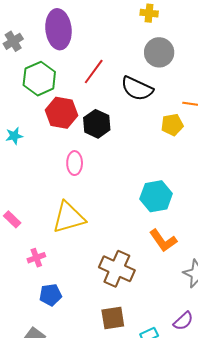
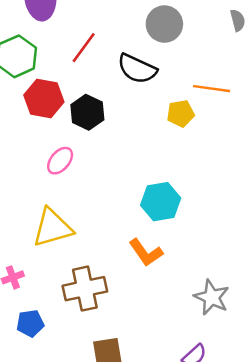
pink ellipse: (75, 163) -> (60, 161), turned 40
orange L-shape: (163, 241) -> (146, 253), moved
brown cross: (117, 269) -> (85, 289), moved, turned -36

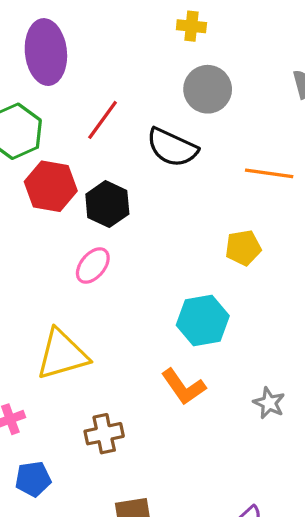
yellow pentagon: (181, 113) -> (243, 248), moved
pink ellipse: (60, 161) -> (93, 266), moved
brown cross: (85, 289) -> (104, 434), size x0.7
gray star: (212, 297) -> (269, 403), moved, size x0.7

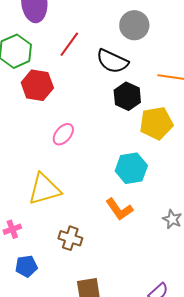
black hexagon: (107, 204) -> (127, 96), moved
yellow pentagon: (243, 248) -> (156, 123), size x1.5
brown cross: (104, 434) -> (70, 238), turned 30

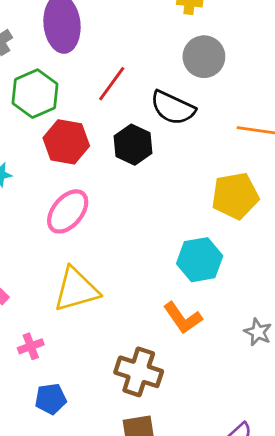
black hexagon: (127, 96) -> (133, 145), moved
pink ellipse: (63, 134) -> (68, 211), moved, size x1.4
brown cross: (70, 238) -> (139, 372), moved, size x1.4

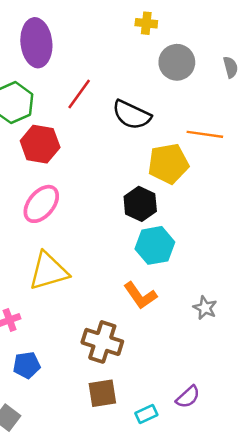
gray circle: (204, 57) -> (177, 62), moved
black hexagon: (133, 145) -> (140, 204), moved
yellow pentagon: (235, 196) -> (168, 164), moved

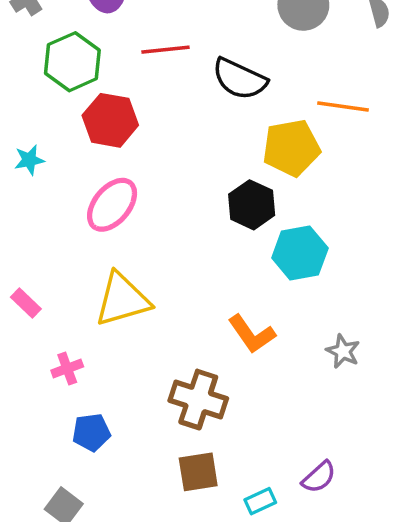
red line: (79, 94) -> (165, 50), turned 48
cyan hexagon: (155, 245) -> (300, 253), moved

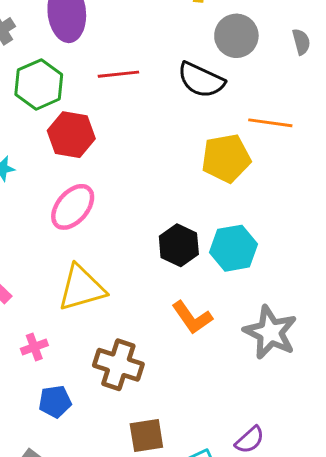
black semicircle: (240, 79) -> (201, 80), moved
black hexagon: (252, 205) -> (179, 245), moved
gray star: (343, 351) -> (270, 332), size x1.8
brown cross: (198, 400) -> (118, 365), moved

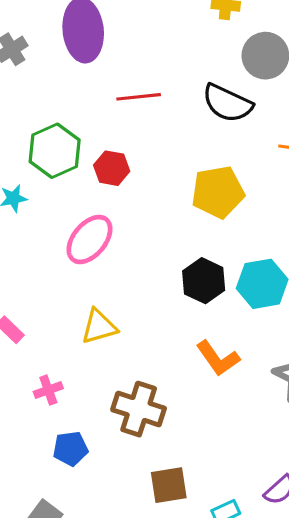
green hexagon: (39, 84) -> (55, 151), moved
red hexagon: (71, 135) -> (112, 168), moved, size x0.7
yellow pentagon: (226, 158) -> (218, 192), moved
yellow triangle: (82, 288) -> (99, 327), size x0.7

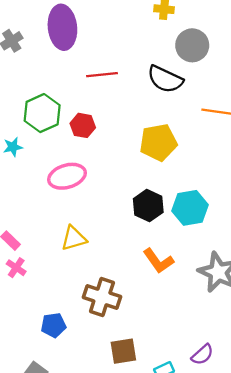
pink ellipse: (89, 239) -> (67, 176), turned 33
pink cross: (48, 390) -> (16, 268), moved, turned -36

